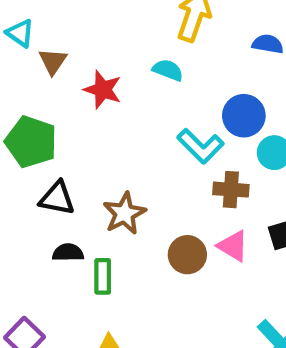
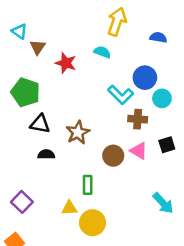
green rectangle: (103, 276) -> (88, 185), moved

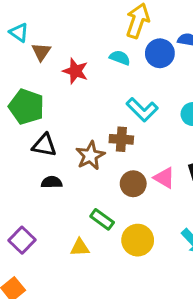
blue circle: (145, 78) -> (160, 53), moved
brown cross: (138, 119) -> (121, 139), moved
green rectangle: (88, 185) -> (102, 219), turned -54
yellow circle: (92, 223) -> (138, 240), moved

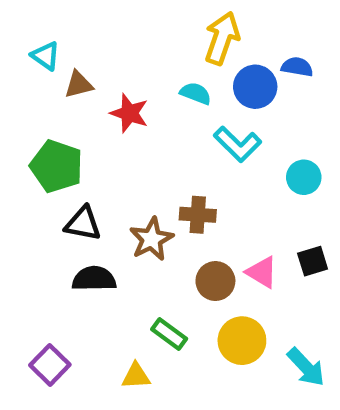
brown triangle: (41, 52) -> (79, 85), turned 42
cyan L-shape: (142, 110) -> (238, 144), moved
black semicircle: (52, 182) -> (94, 279), size x1.4
yellow circle: (138, 240) -> (242, 341), moved

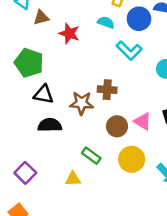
brown star: (151, 239) -> (82, 103), turned 30

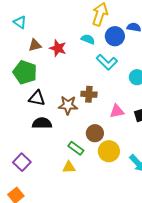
brown triangle: (41, 18) -> (35, 45), moved
pink triangle: (143, 121) -> (117, 111), moved, turned -42
brown circle: (117, 126) -> (95, 133), moved
yellow triangle: (73, 179) -> (69, 167), moved

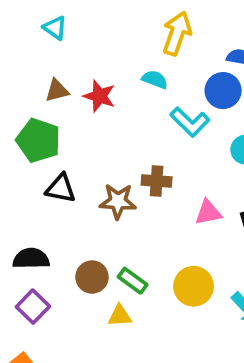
cyan triangle: (20, 22) -> (55, 28), moved
blue circle: (115, 36) -> (223, 91), moved
black semicircle: (42, 123) -> (31, 259), moved
brown circle: (95, 133) -> (92, 277), moved

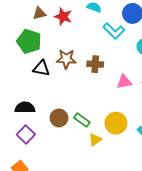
brown star: (118, 201) -> (66, 59), moved
yellow triangle: (120, 316) -> (95, 140), moved, turned -32

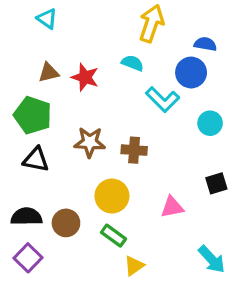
black triangle: (41, 68) -> (36, 160), moved
pink triangle: (124, 82) -> (172, 207), moved
brown circle: (59, 118) -> (66, 223), moved
yellow circle: (116, 123) -> (112, 196), moved

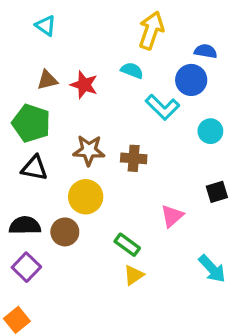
yellow circle: (112, 196) -> (86, 197), moved
pink triangle: (172, 207) -> (172, 216), turned -30
green rectangle: (113, 236) -> (127, 245), moved

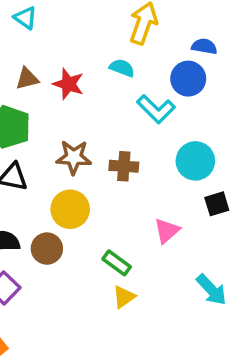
cyan circle: (210, 131) -> (195, 161), moved, size x1.4

